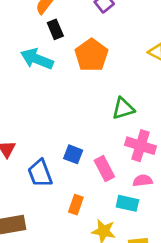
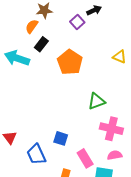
black rectangle: (55, 29) -> (41, 44), turned 64
cyan arrow: (37, 59) -> (17, 58), moved
pink rectangle: (104, 169) -> (85, 158), moved

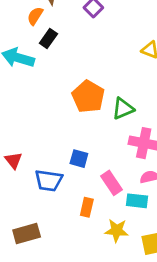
orange pentagon: (70, 62) -> (88, 97), moved
blue trapezoid: (36, 154) -> (49, 181), turned -55

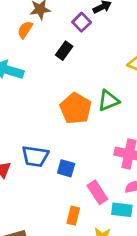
black rectangle: (48, 38) -> (64, 51), moved
green triangle: (123, 109) -> (108, 101), moved
blue trapezoid: (49, 181) -> (35, 156), moved

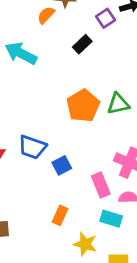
blue square: (66, 168) -> (62, 165), turned 36
pink rectangle: (97, 192) -> (101, 185), moved

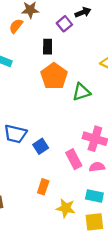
black rectangle: (82, 44) -> (48, 47), turned -40
orange pentagon: (83, 106) -> (54, 76), moved
cyan rectangle: (111, 219) -> (94, 196), moved

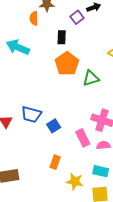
orange semicircle: (16, 26) -> (34, 18), turned -40

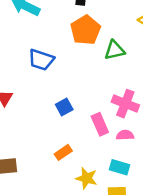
blue trapezoid: (31, 114) -> (41, 60), moved
orange rectangle: (55, 162) -> (63, 152), turned 32

